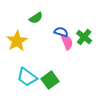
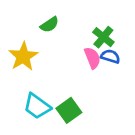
blue semicircle: (61, 32) -> (110, 56), moved
green cross: (84, 37) -> (103, 37), moved

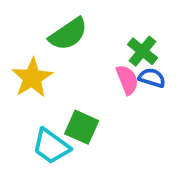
green semicircle: (50, 25) -> (68, 34), size x1.5
green square: (69, 110) -> (82, 127), moved, turned -30

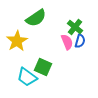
blue semicircle: (152, 78) -> (80, 41), turned 88

